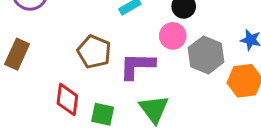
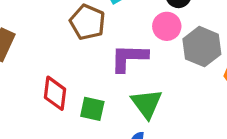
brown pentagon: (94, 52) -> (88, 22), moved

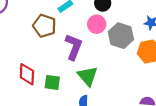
purple L-shape: (129, 58) -> (74, 47), turned 115

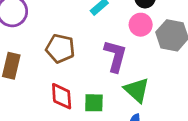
brown pentagon: (44, 26) -> (60, 49), moved

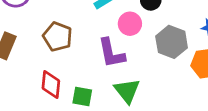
pink circle: (141, 25) -> (130, 24), moved
purple L-shape: (115, 56) -> (111, 53), turned 144

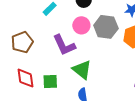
pink circle: (130, 24) -> (81, 25), moved
brown pentagon: (58, 37) -> (22, 42), turned -30

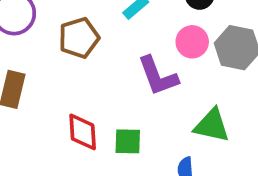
brown pentagon: (22, 42) -> (79, 38), moved
green triangle: (82, 70) -> (212, 126), moved, turned -30

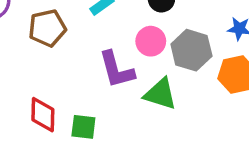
green triangle: (212, 126) -> (160, 94), moved

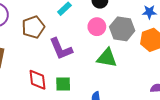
purple L-shape: (116, 70) -> (61, 49), moved

